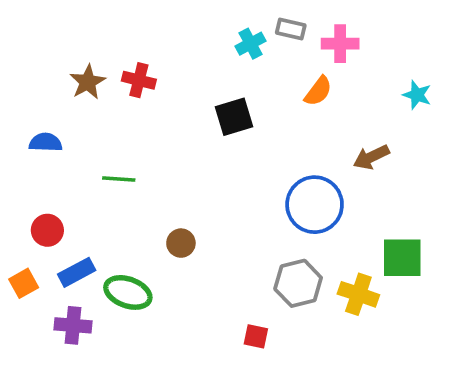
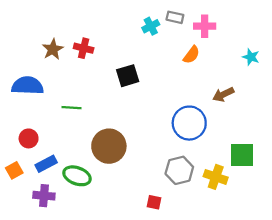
black square: (234, 117) -> (128, 76), moved
blue semicircle: (46, 142) -> (27, 86), size x1.6
brown circle: (181, 243) -> (109, 146), size x2.0

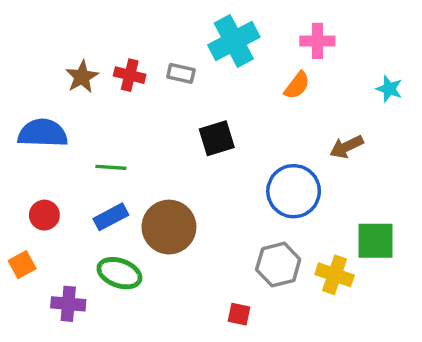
gray rectangle: (175, 17) -> (181, 73), moved
cyan cross: (151, 26) -> (234, 41), size x1.8
black square: (128, 76) -> (217, 138), moved
blue rectangle: (46, 164) -> (111, 217), moved

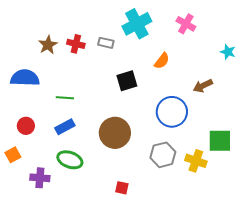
pink cross: (317, 41) -> (186, 24), turned 30
orange semicircle: (297, 85) -> (162, 61), moved
brown circle: (169, 227) -> (115, 133), moved
red square: (239, 314) -> (122, 188), moved

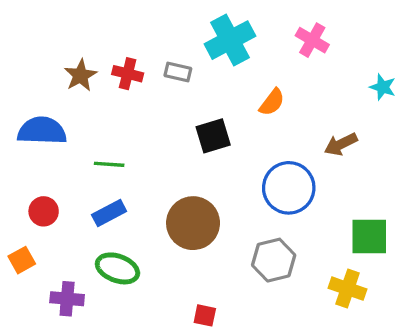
yellow cross: (196, 161) -> (348, 289), moved

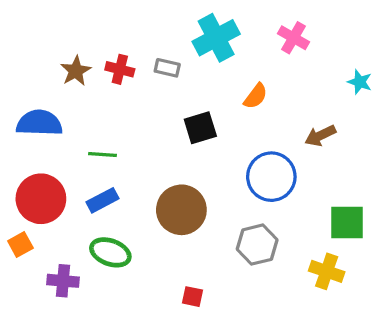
red circle: (44, 211) -> (41, 199), size x1.8

